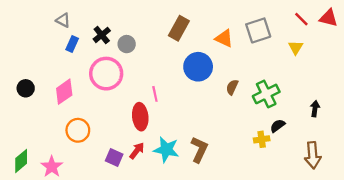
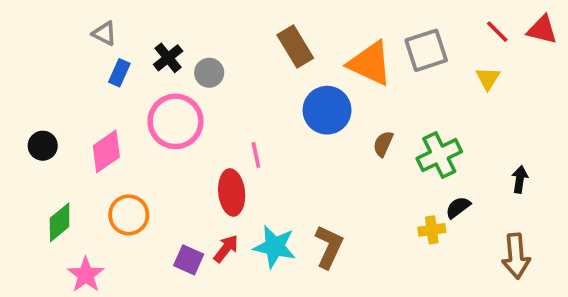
brown rectangle: (179, 28) -> (295, 47), turned -60
orange triangle: (224, 38) -> (370, 63), size x1.5
green diamond: (21, 161) -> (60, 222), moved

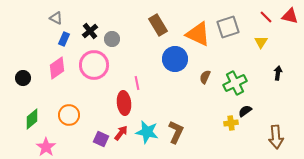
pink diamond: (106, 151) -> (57, 68), moved
black arrow: (520, 179) -> (278, 73), moved

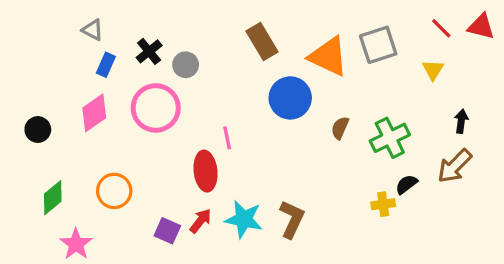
brown arrow: (276, 137) -> (455, 166), moved, turned 50

